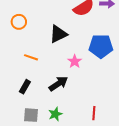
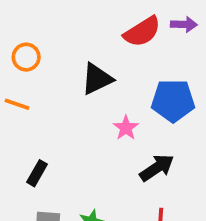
orange line: (31, 57) -> (17, 104), moved
black arrow: (58, 84) -> (157, 168), moved

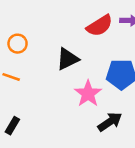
pink star: (126, 128) -> (88, 94), size x1.5
black rectangle: (37, 173) -> (12, 126), moved

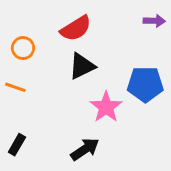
red semicircle: (100, 26) -> (76, 28), moved
black arrow: (110, 122) -> (85, 149), moved

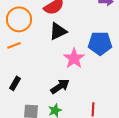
orange circle: (23, 48) -> (19, 19), size x1.6
orange line: (15, 87) -> (14, 45), turned -40

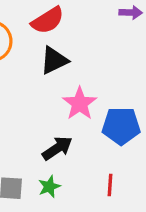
blue pentagon: (100, 43) -> (121, 126), moved

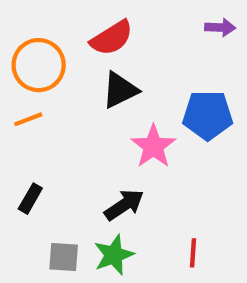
blue pentagon: (121, 126) -> (208, 115), moved
green star: (49, 187) -> (114, 255), size x1.4

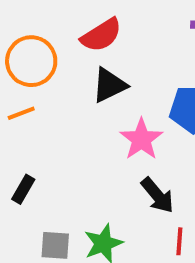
black arrow: (124, 205) -> (157, 195), moved, turned 84

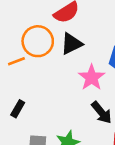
orange circle: (31, 61) -> (38, 41), moved

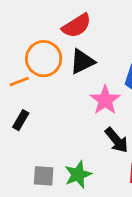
black rectangle: (18, 109) -> (21, 120), moved

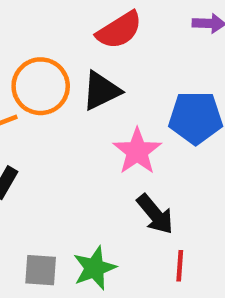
red semicircle: (77, 26) -> (119, 30), moved

